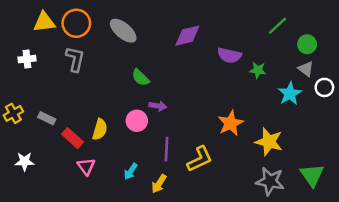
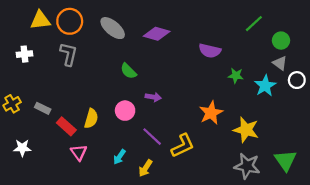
purple diamond: (187, 36) -> (157, 34), moved, turned 30
green star: (258, 70) -> (236, 76), moved
purple arrow: (158, 106) -> (153, 97), moved
purple line: (166, 149) -> (152, 137), turned -50

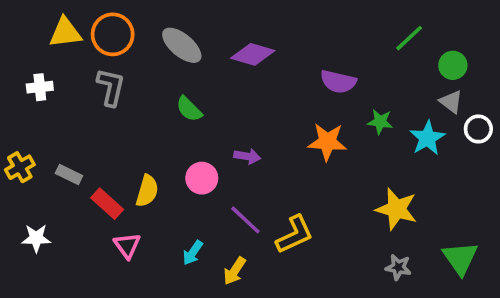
green semicircle: (128, 71) -> (189, 109), moved
orange star: (211, 113) -> (327, 142), moved, turned 30
gray star: (247, 166) -> (398, 267), size x0.6

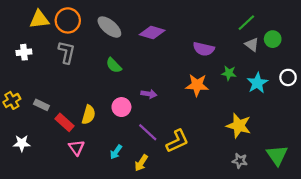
gray triangle: (451, 102) -> (252, 45), moved

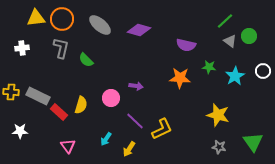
green semicircle: (114, 65) -> (86, 60), moved
yellow cross: (12, 100) -> (11, 92), turned 35
gray rectangle: (41, 105) -> (38, 96), size x1.6
pink triangle: (77, 148) -> (68, 146), moved

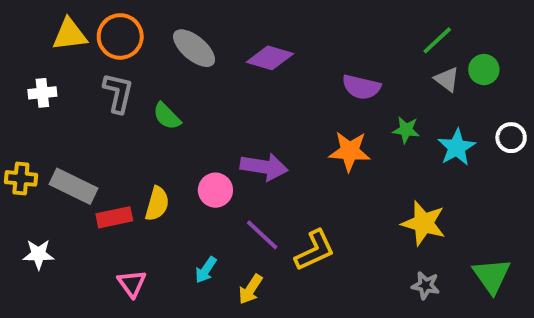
purple arrow: (136, 86) -> (264, 167), size x1.6
red rectangle: (59, 112) -> (114, 217), turned -54

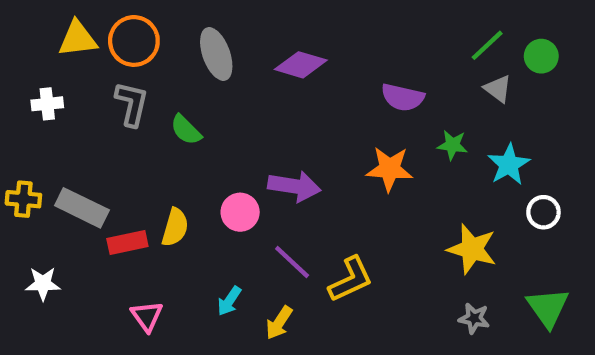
gray ellipse: (194, 48) -> (216, 54), turned 30
green circle: (484, 70) -> (541, 56), moved
white circle: (511, 138) -> (543, 212), moved

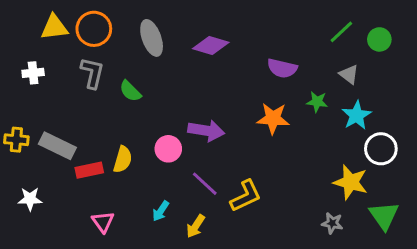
gray triangle: (498, 89) -> (349, 74), moved
white circle: (543, 212) -> (381, 149), size x1.4
yellow star: (472, 249) -> (351, 182), moved

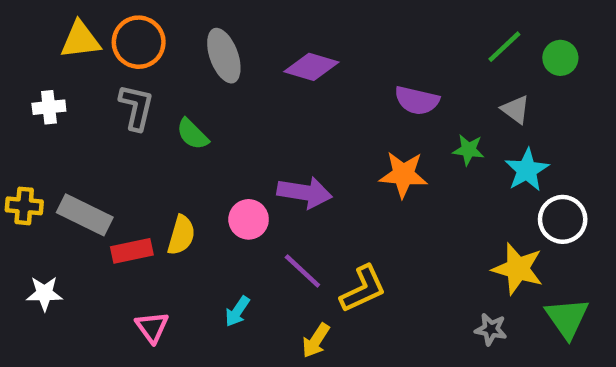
yellow arrow: (196, 226) -> (316, 341), moved

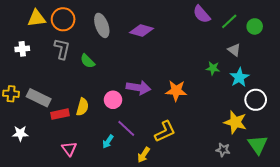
purple semicircle: (417, 100) -> (202, 14), moved, turned 36
orange star: (403, 175) -> (176, 91), moved
purple line: (302, 271) -> (126, 128), moved

